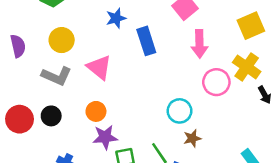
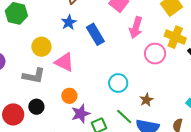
yellow circle: (62, 40) -> (41, 47), moved
pink arrow: (199, 44) -> (136, 28), turned 30
cyan circle: (179, 111) -> (118, 83), moved

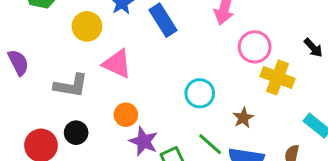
yellow cross: (175, 37) -> (278, 77), moved
yellow circle: (41, 47) -> (87, 26), moved
purple star: (81, 114) -> (144, 141), turned -30

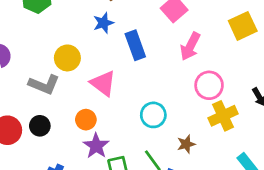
yellow circle: (87, 26) -> (67, 58), moved
pink triangle: (117, 64) -> (103, 83), moved
yellow cross: (278, 77) -> (223, 116), turned 32

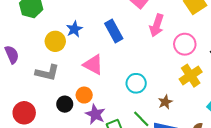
blue star: (103, 23) -> (74, 29), moved
yellow circle: (67, 58) -> (55, 41), moved
pink circle: (209, 85) -> (185, 44), moved
black circle: (40, 126) -> (65, 104), moved

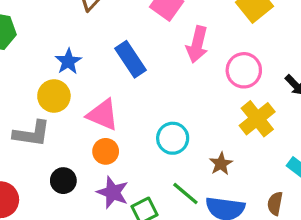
yellow circle: (55, 41) -> (54, 96), moved
orange circle: (84, 95) -> (106, 151), moved

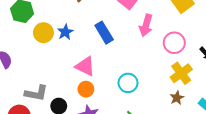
yellow circle: (54, 96) -> (43, 33), moved
gray L-shape: (32, 134) -> (36, 93), moved
brown star: (221, 164) -> (177, 98), moved

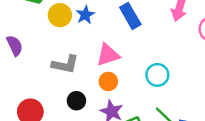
pink triangle: (85, 66) -> (108, 55), turned -45
gray L-shape: (36, 93) -> (65, 64), moved

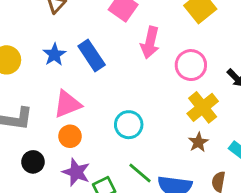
blue star: (85, 15) -> (54, 55), moved

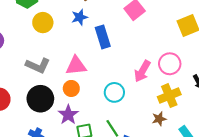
pink arrow: (150, 43) -> (142, 71), moved
blue star: (54, 55) -> (80, 17), moved
black circle: (33, 162) -> (40, 99), size x1.6

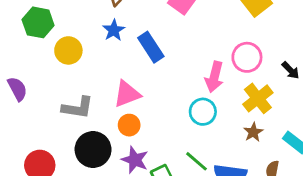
cyan circle: (114, 92) -> (203, 112), moved

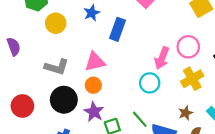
blue rectangle: (151, 47) -> (118, 29), turned 45
brown star: (253, 132) -> (186, 113), moved

